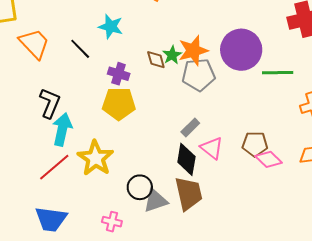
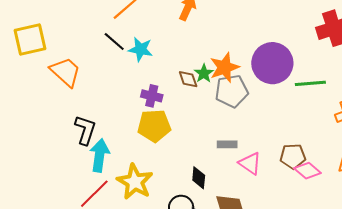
black line: (80, 49) -> (114, 42), moved
gray rectangle: (190, 127) -> (227, 144), turned 48
black diamond: (186, 159) -> (199, 178), moved, size x0.7

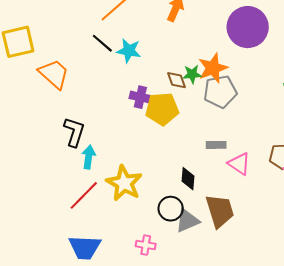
purple circle: (272, 63) -> (248, 27), moved
green star: (204, 73) -> (192, 74), turned 30
yellow pentagon: (154, 126) -> (162, 109), moved
cyan arrow: (100, 155) -> (89, 157), size x0.7

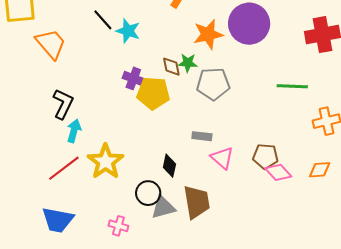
orange star: (213, 68) -> (208, 34), moved

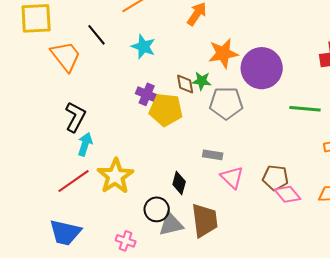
black line: (103, 20) -> (96, 35), moved
purple circle: (249, 24) -> (262, 68), moved

